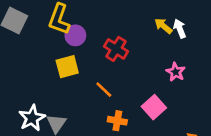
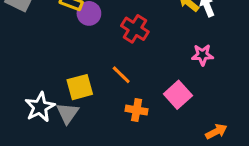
yellow square: (67, 67) -> (80, 87), moved
pink star: (176, 72) -> (202, 55), turned -30

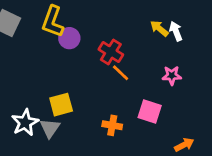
orange line: (121, 75) -> (121, 73), moved
pink square: (178, 95) -> (150, 111), turned -30

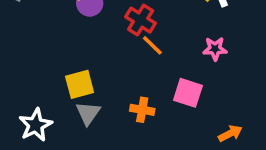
white star: (25, 123) -> (36, 125), moved
gray triangle: (50, 128) -> (88, 113), moved

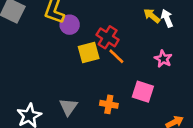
pink star: (215, 49) -> (163, 59), turned 30
yellow square: (80, 84) -> (89, 52), moved

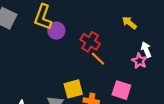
white arrow: (167, 18) -> (146, 50), moved
yellow square: (89, 52) -> (73, 89), moved

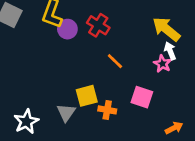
yellow arrow: (129, 23) -> (166, 29), moved, size x1.6
red cross: (90, 42) -> (98, 25), moved

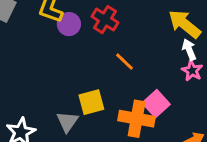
pink star: (162, 64) -> (192, 71), moved
pink square: (142, 97) -> (156, 104), turned 30
orange cross: (107, 110) -> (137, 119), moved, size x1.6

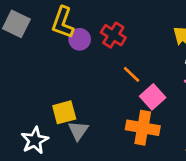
yellow square: (91, 102) -> (64, 112), moved
pink square: (156, 104) -> (153, 97), moved

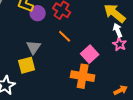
orange line: (132, 74) -> (65, 36), moved
gray triangle: (78, 131) -> (34, 47), moved

